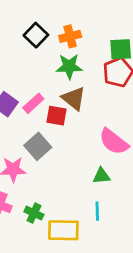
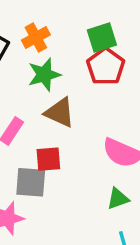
red square: (56, 116) -> (48, 159), moved
gray square: (38, 146) -> (31, 182), turned -30

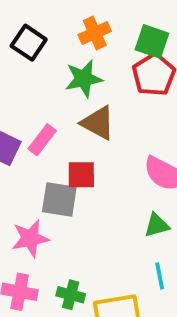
orange cross: (36, 38) -> (95, 33), moved
green square: (102, 38) -> (152, 41), turned 32

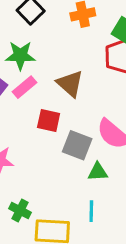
green star: (84, 79) -> (20, 55), moved
gray square: (59, 199) -> (77, 145), moved

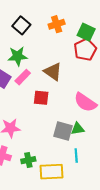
gray square: (77, 145) -> (63, 131), moved
green cross: (20, 210) -> (28, 160), turned -32

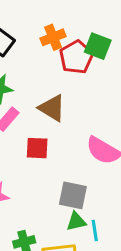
red pentagon: (85, 50) -> (76, 57), moved
green triangle: (78, 129) -> (76, 221), moved

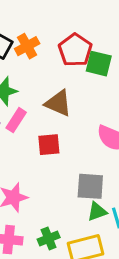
orange cross: (53, 37) -> (27, 46), moved
green square: (98, 46) -> (99, 64), moved

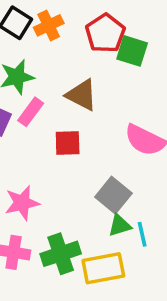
gray square: (90, 186) -> (113, 195), turned 32
green cross: (49, 238) -> (61, 254), size x1.5

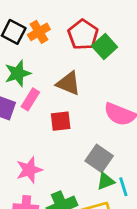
green square: (132, 51) -> (105, 46), turned 35

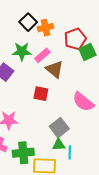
pink rectangle: (30, 99) -> (42, 55), moved

